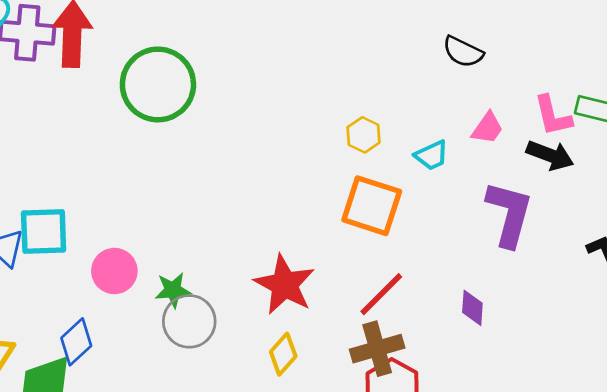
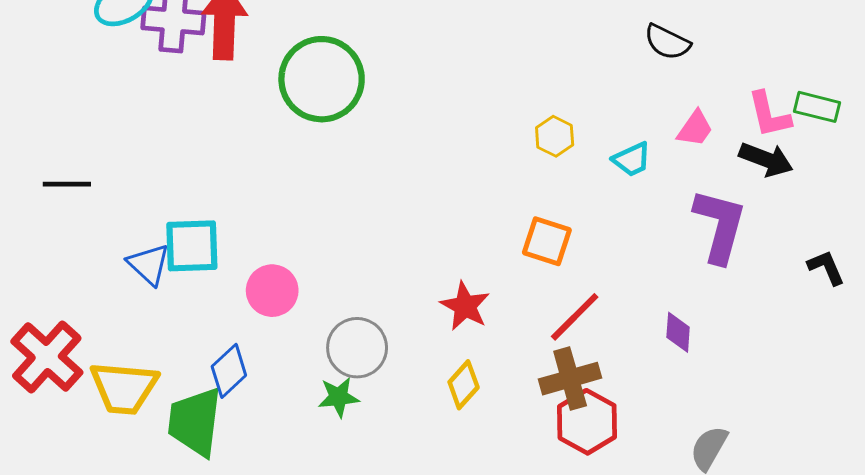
orange square: (372, 206) -> (547, 241), moved, size x0.7
red star: (285, 285) -> (465, 306), size x0.7
green star: (173, 290) -> (339, 397), moved

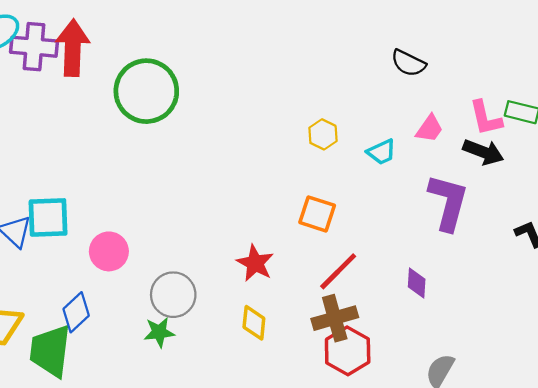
yellow diamond: (464, 385) -> (254, 323), turned -36

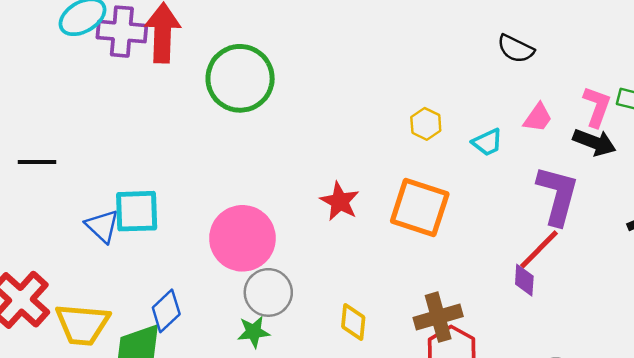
pink L-shape: (486, 118) -> (597, 107), turned -147
orange square: (317, 214) -> (420, 208), size x1.5
pink circle: (109, 251) -> (242, 238), moved, size x1.6
red star: (255, 263) -> (340, 201), moved
red line: (338, 271) -> (539, 249), moved

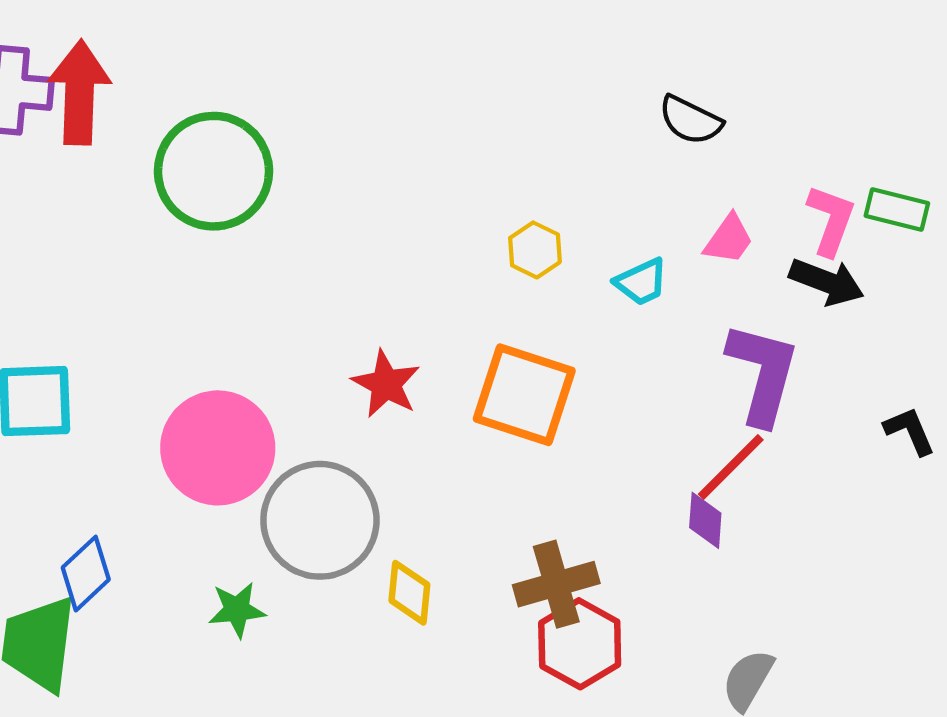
gray circle: (268, 292) -> (320, 520), moved, size x1.4

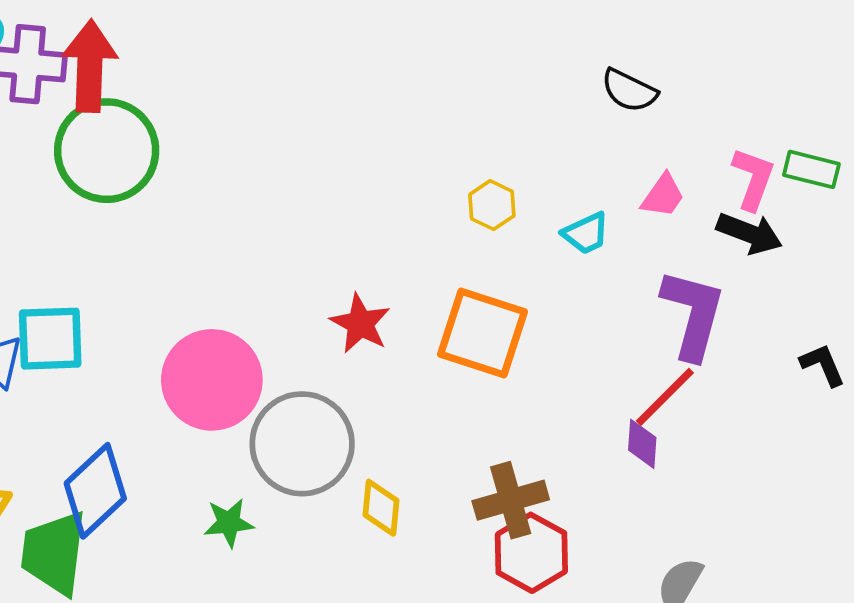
green circle: (213, 171) -> (107, 151), moved
blue diamond: (86, 574) -> (95, 491), size x1.4

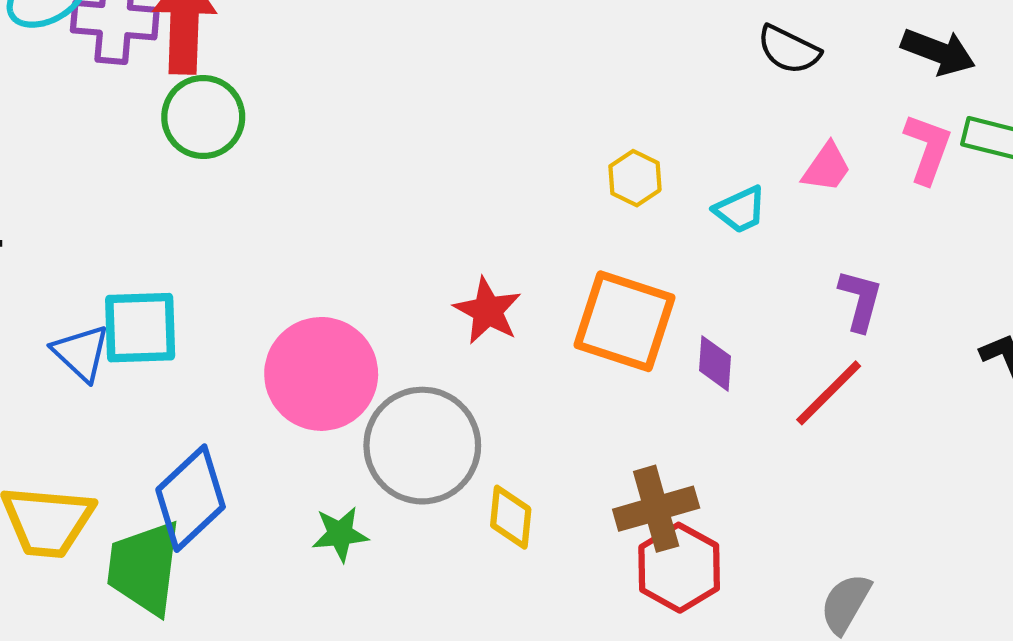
green circle: (107, 151) -> (203, 117), size x0.7
black arrow: (749, 233) -> (938, 52), moved
purple L-shape: (693, 314) -> (860, 300), size x0.6
purple diamond: (642, 444) -> (715, 363), moved

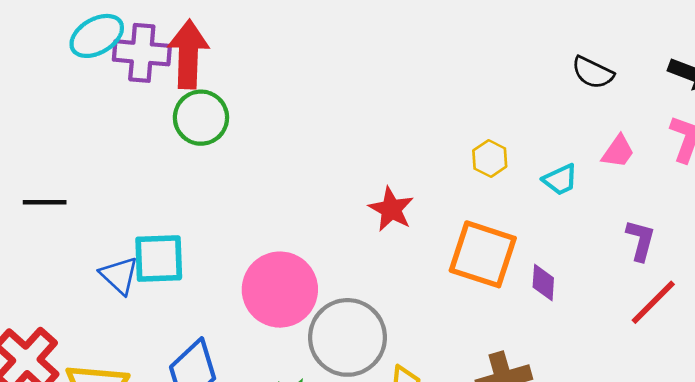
red star: (488, 311) -> (391, 209), moved
red line: (829, 393) -> (653, 302), moved

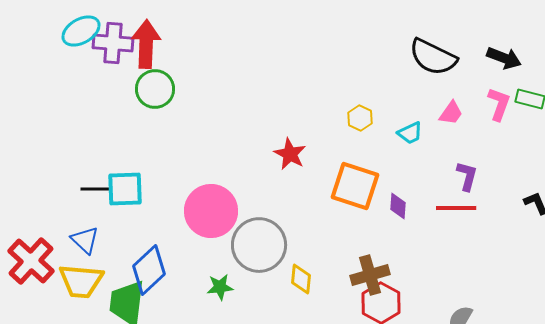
black semicircle: (593, 73) -> (433, 57), size x1.6
black line: (45, 202) -> (96, 189), moved
blue triangle: (119, 275) -> (85, 240), moved
red line: (653, 302) -> (456, 208), moved, turned 45

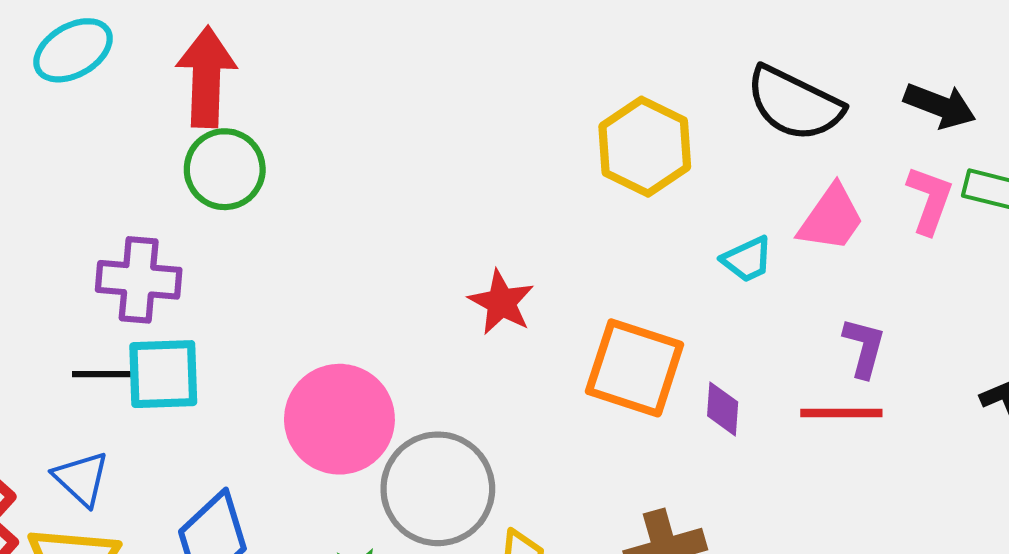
purple cross: (113, 43) -> (139, 280), moved
pink trapezoid: (451, 113) -> (831, 218), size x1.4
yellow hexagon: (360, 118) -> (645, 147), moved, size x1.8

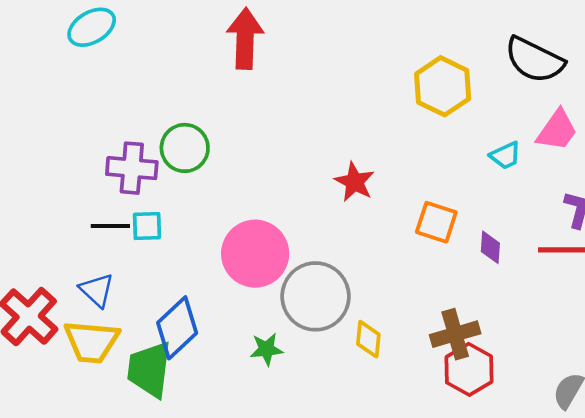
red arrow: (206, 77) -> (245, 39), moved
green circle: (225, 169) -> (185, 148), moved
orange square: (635, 368) -> (436, 222), size x0.7
cyan square: (163, 374) -> (147, 226), size x0.7

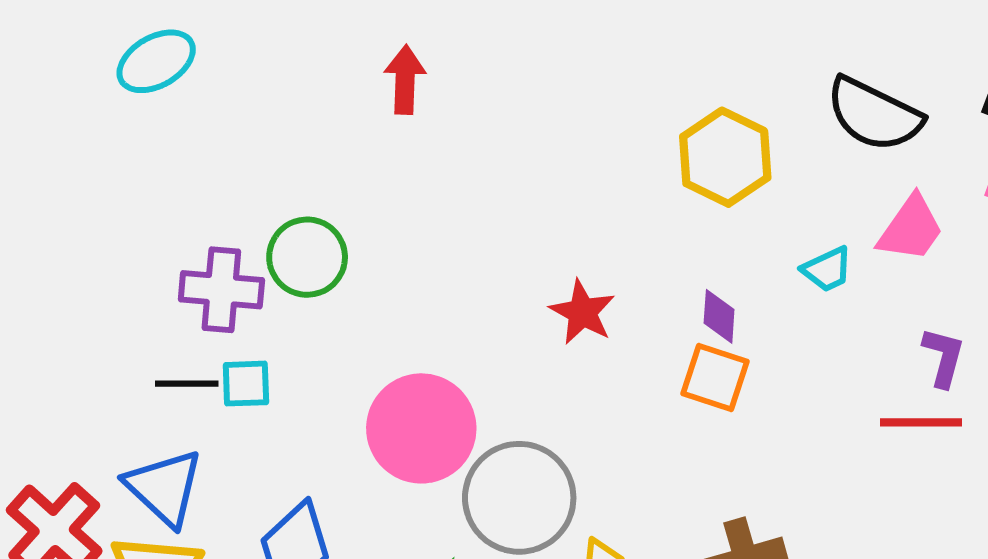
red arrow: (245, 39) -> (405, 80), size x0.7
purple diamond: (490, 247) -> (719, 316), moved
blue triangle: (97, 290) -> (164, 488), size x1.4

